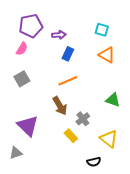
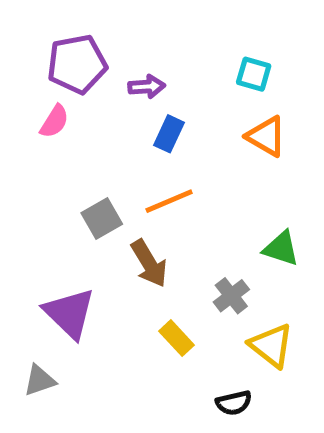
gray square: (22, 79) -> (102, 219), moved
gray cross: (83, 119) -> (231, 296), moved

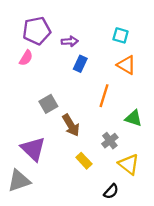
orange line: (169, 201) -> (104, 96), moved, turned -50
gray triangle: (40, 380) -> (19, 181), size x1.5
black semicircle: (234, 403) -> (111, 191), turned -35

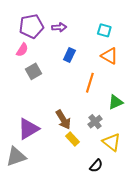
purple arrow: (70, 41) -> (59, 27), moved
gray square: (48, 104) -> (34, 71), moved
green triangle: (134, 118) -> (116, 102), turned -42
brown arrow: (71, 125) -> (63, 120), moved
purple triangle: (33, 149) -> (28, 129), turned 45

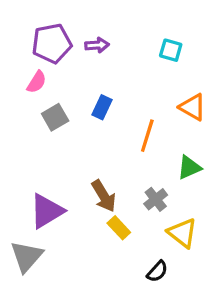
blue rectangle: (69, 55) -> (102, 107), moved
orange triangle: (109, 56) -> (193, 107), moved
gray triangle: (16, 157) -> (27, 256), turned -30

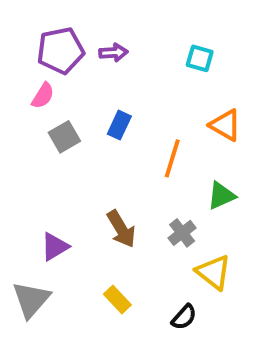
purple triangle: (47, 211) -> (55, 247), size x0.7
yellow rectangle: (119, 228) -> (117, 300), moved

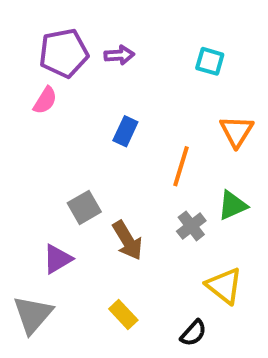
orange triangle: (225, 125) -> (237, 131), turned 32
gray square: (64, 137) -> (84, 207), moved
gray cross: (182, 233) -> (191, 226), moved

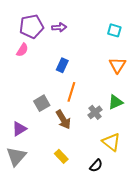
cyan square: (210, 61) -> (114, 30), moved
orange line: (181, 166) -> (71, 92), moved
purple triangle: (57, 259) -> (19, 129), moved

